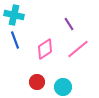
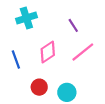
cyan cross: (14, 15) -> (26, 18), moved, turned -30
blue line: (15, 40) -> (16, 59), moved

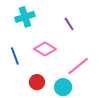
pink diamond: (48, 52) -> (45, 49), turned 65
pink line: (83, 52) -> (78, 66), moved

